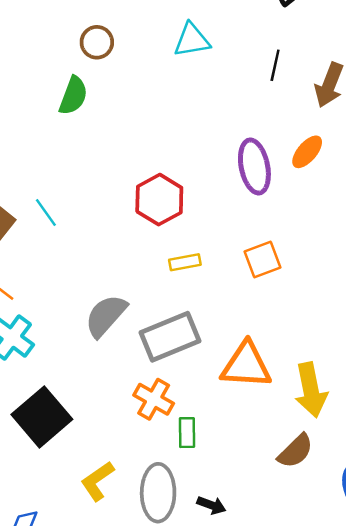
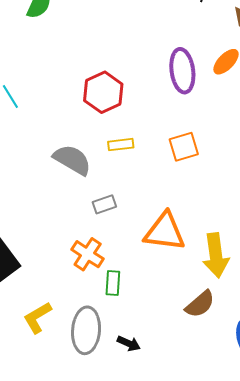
gray semicircle: (106, 316) -> (72, 160), moved, turned 75
gray rectangle: (170, 337) -> (104, 204), size x0.5

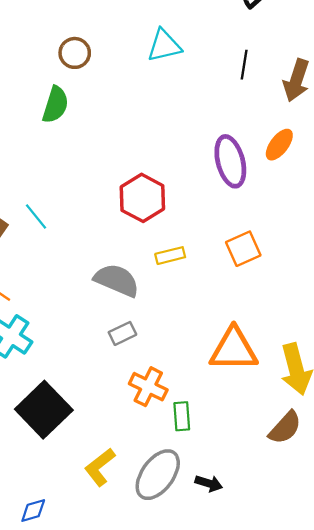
gray rectangle: (104, 204) -> (122, 333), moved
gray ellipse: (86, 330) -> (158, 475), turned 39

